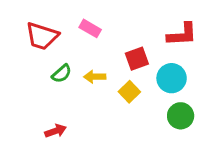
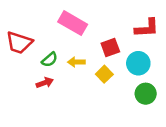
pink rectangle: (90, 28) -> (73, 23), size x1.6
red trapezoid: (42, 36) -> (19, 43), moved
red arrow: (56, 131) -> (45, 83), moved

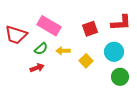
pink rectangle: (73, 23) -> (49, 26), moved
red square: (110, 47) -> (90, 29), moved

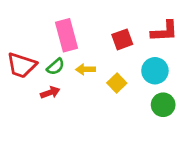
pink rectangle: (49, 26) -> (66, 35), turned 45
red trapezoid: (16, 35) -> (22, 65), moved

